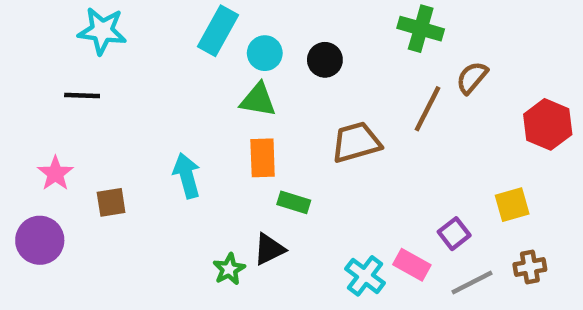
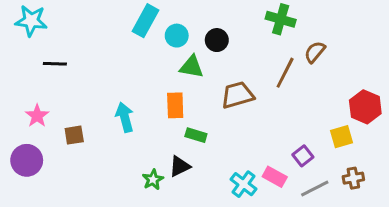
cyan star: (102, 31) -> (31, 21), moved
green triangle: (258, 100) -> (192, 67), moved
red hexagon: (548, 124) -> (365, 107), moved

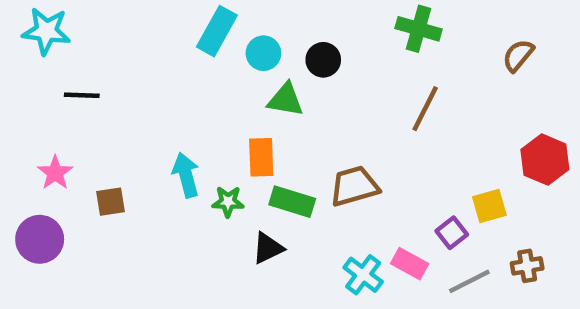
brown semicircle: (315, 52) -> (518, 55), moved
brown trapezoid: (238, 95) -> (354, 186), moved
green rectangle: (196, 135) -> (292, 202), size x1.4
yellow square: (342, 137) -> (489, 206), moved
green star: (153, 180) -> (228, 202), moved, turned 30

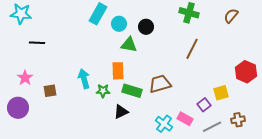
brown semicircle: (518, 55) -> (231, 16), moved

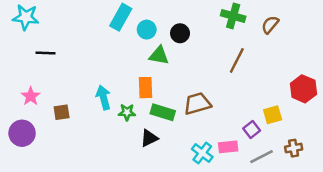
brown semicircle: (231, 16) -> (270, 25), moved
pink rectangle: (185, 119) -> (228, 147), turned -35

